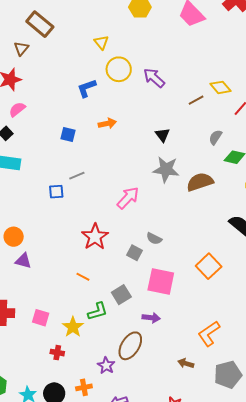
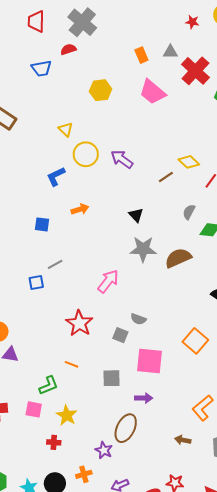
gray square: (121, 295) -> (112, 378), turned 36
green L-shape: (98, 311) -> (49, 385), moved

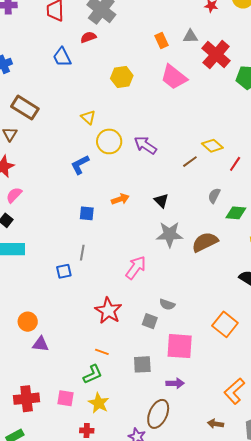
blue trapezoid: (41, 68) -> (62, 57), turned 75
orange arrow: (80, 209) -> (120, 199), moved
blue square: (42, 224) -> (87, 213), moved
gray line: (55, 264) -> (82, 253), turned -49
green L-shape: (49, 385) -> (93, 374), moved

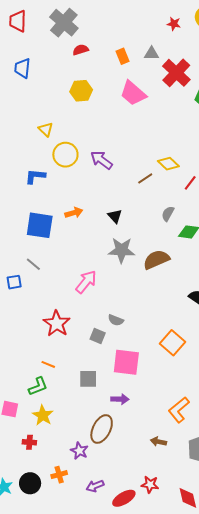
red semicircle: (88, 37) -> (81, 50), moved
blue trapezoid: (62, 57) -> (22, 68), turned 30
blue L-shape: (80, 165) -> (35, 176), turned 30
blue square: (87, 213) -> (40, 225), size x1.8
gray line: (82, 253) -> (33, 264), turned -63

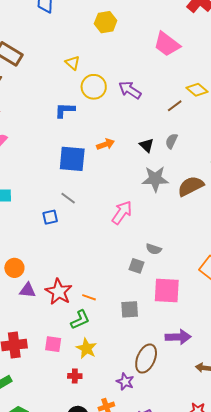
pink trapezoid: (133, 93) -> (167, 44), moved
gray semicircle: (168, 214) -> (171, 141), moved
red star: (57, 324) -> (59, 292), moved
purple arrow: (120, 399) -> (178, 337), moved, size x1.4

